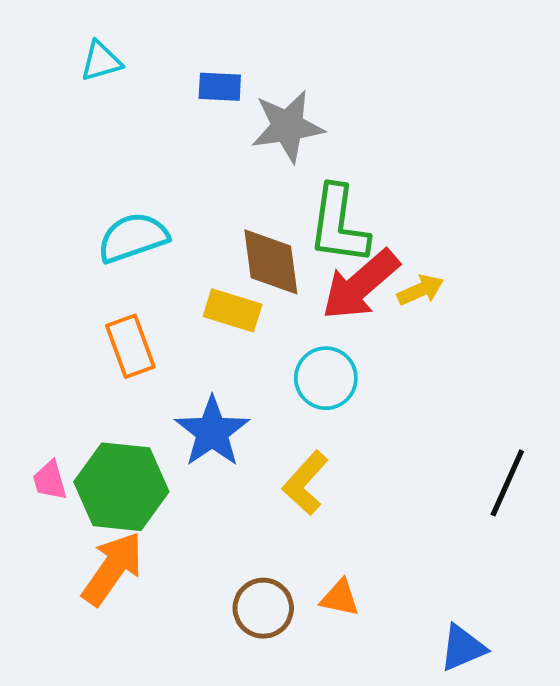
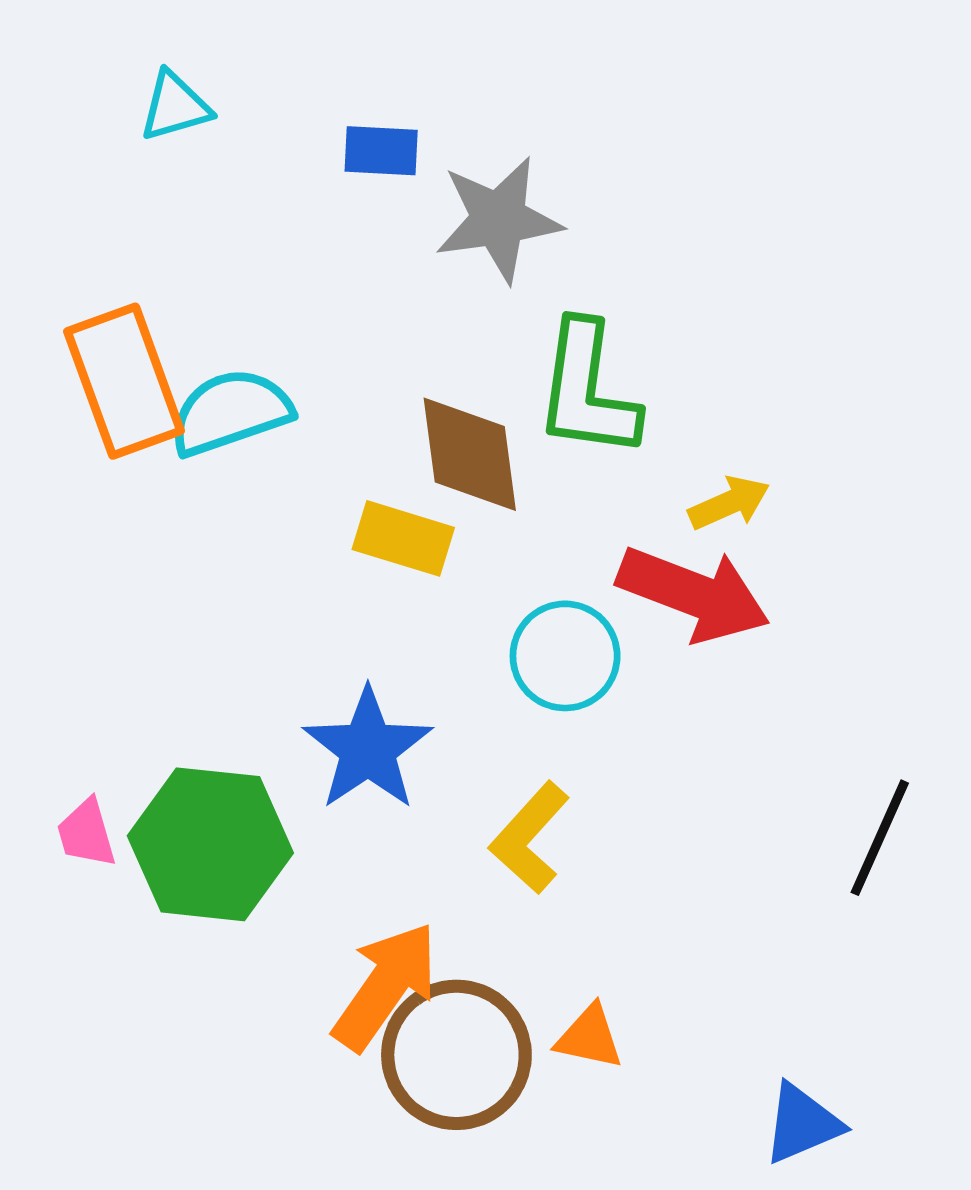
red arrow: (360, 285) -> (694, 594), moved, turned -118
orange rectangle: (130, 346) -> (124, 381), moved, size x1.4
orange arrow: (112, 569) -> (386, 986), moved
brown circle: (263, 608) -> (456, 1055), size x1.4

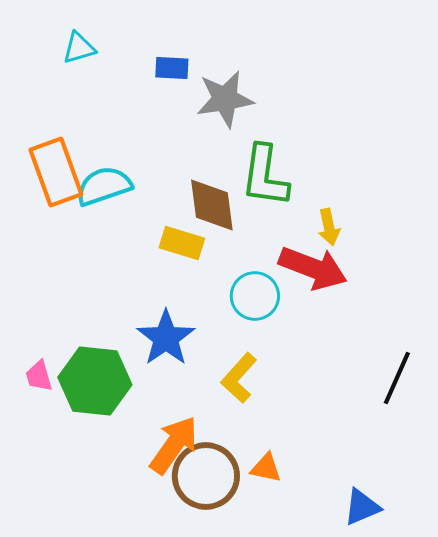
yellow arrow: (729, 503) -> (329, 227), turned 102

